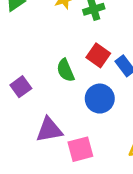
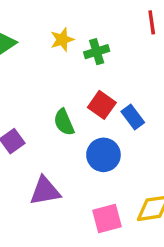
pink square: (80, 149) -> (107, 219), moved

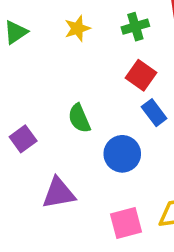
green cross: (97, 52) -> (135, 27), moved
red square: (102, 105) -> (141, 75), moved

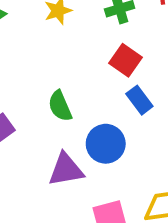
purple triangle: (59, 193) -> (66, 170), moved

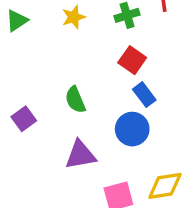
blue circle: (106, 144) -> (132, 129), moved

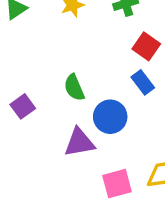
red square: (132, 60) -> (146, 46), moved
blue circle: (132, 129) -> (110, 117), moved

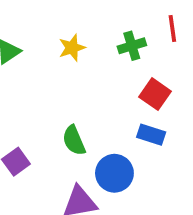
blue rectangle: (143, 82) -> (151, 135), turned -35

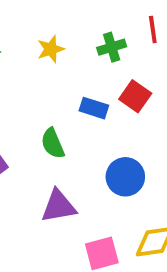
blue rectangle: (151, 135) -> (94, 108), moved
blue circle: (114, 173) -> (125, 177), moved

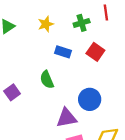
blue rectangle: (94, 108) -> (63, 52), moved
purple triangle: (59, 206) -> (67, 118), moved

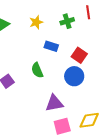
red square: (95, 52) -> (79, 55), moved
blue circle: (90, 99) -> (74, 76), moved

